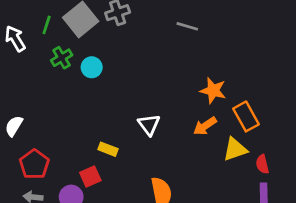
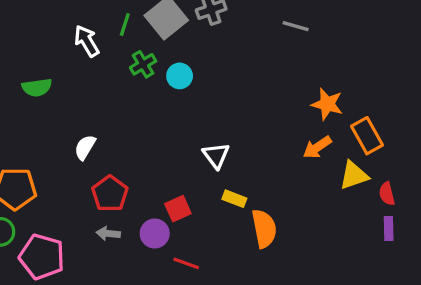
white triangle: (149, 125) -> (216, 156), moved
yellow rectangle: (108, 149) -> (234, 199), moved

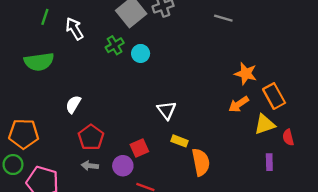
green line: (125, 24) -> (45, 17), moved
green semicircle: (37, 88) -> (39, 62), size x1.4
purple rectangle: (389, 229) -> (269, 162), moved

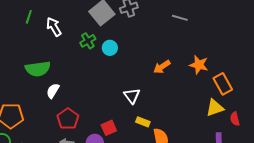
green semicircle: (39, 62) -> (38, 69), moved
orange arrow: (239, 104) -> (162, 67), moved

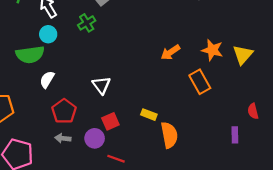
cyan circle: (110, 48) -> (48, 34), moved
orange rectangle: (223, 84) -> (200, 82), moved
white triangle: (132, 96) -> (101, 85), moved
yellow triangle: (215, 108) -> (243, 55), moved, turned -30

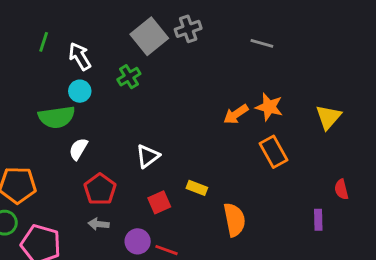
orange star: (212, 50) -> (269, 107), moved
white triangle: (101, 85) -> (148, 156), turned 30
yellow rectangle: (149, 115) -> (197, 188), moved
purple circle: (95, 138) -> (138, 241), moved

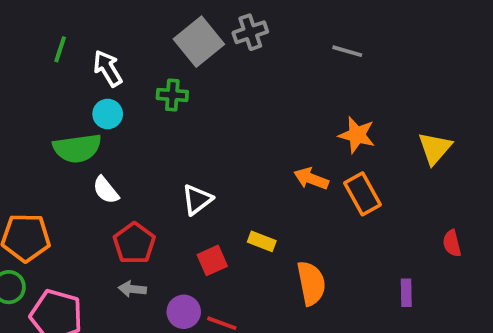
green cross: (129, 77) -> (172, 95), turned 35
orange arrow: (236, 114) -> (311, 179), moved, turned 55
white semicircle: (78, 149) -> (106, 190), turned -70
purple rectangle: (318, 220) -> (406, 293), moved

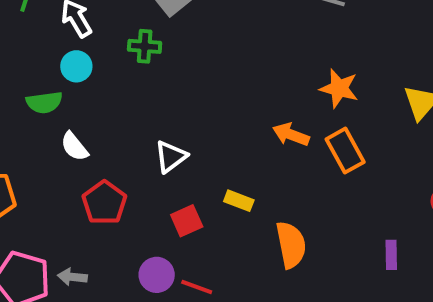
green semicircle: (77, 148) -> (44, 102), size x0.7
gray arrow: (132, 289) -> (72, 277), moved

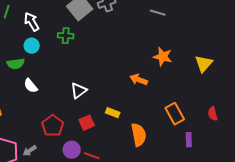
orange rectangle: (345, 151) -> (175, 114), moved
red pentagon: (104, 203) -> (53, 126), moved
gray arrow: (72, 277) -> (30, 151), turned -40

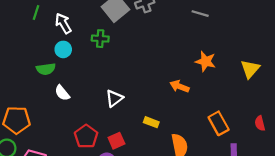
red square: (87, 123) -> (116, 141), moved

